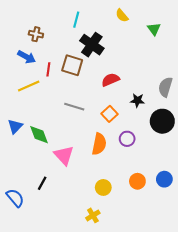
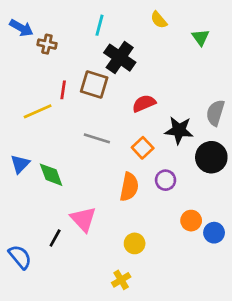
blue arrow: (27, 57) -> (21, 28), moved
black star: (137, 100) -> (179, 130), size x1.5
pink triangle: (64, 155) -> (83, 219), moved
orange circle: (137, 181) -> (191, 221), moved

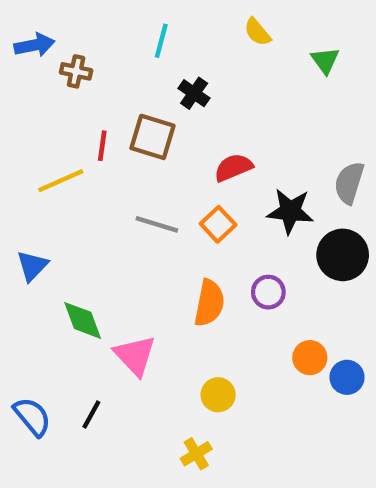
blue arrow: (21, 28) -> (35, 45), turned -40
black cross: (120, 58) -> (194, 93), size x0.6
orange square: (143, 148) -> (218, 224), moved
green diamond: (51, 175) -> (83, 320), moved
black line: (55, 238) -> (91, 414), moved

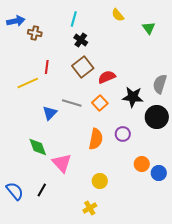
black cross: (194, 93) -> (81, 40), moved
brown square: (153, 137) -> (83, 67), moved, turned 35
blue triangle: (32, 266) -> (50, 113), moved

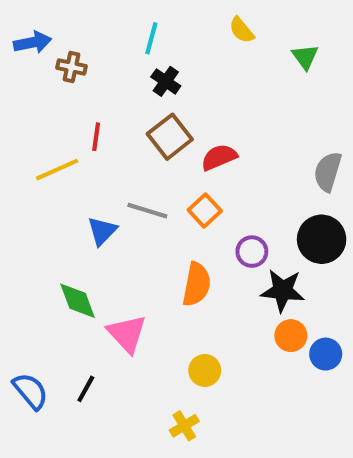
black star: (133, 97) -> (283, 291), moved
purple circle: (123, 134) -> (252, 252), moved

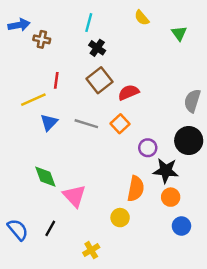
blue triangle: (102, 231) -> (49, 122), moved
orange semicircle: (197, 284) -> (136, 189), moved
blue circle: (326, 354) -> (181, 226), moved
yellow cross: (184, 426) -> (91, 250), moved

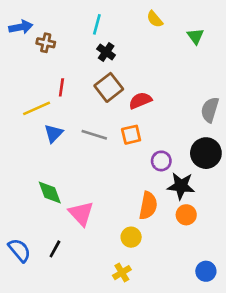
orange square: (120, 124) -> (131, 135), turned 30
blue circle: (181, 226) -> (206, 271), moved
yellow cross: (91, 250) -> (122, 273), moved

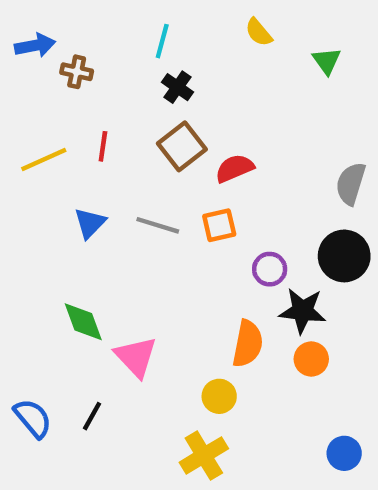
yellow line: (37, 108) -> (44, 159), moved
yellow cross: (122, 273) -> (204, 455), size x1.5

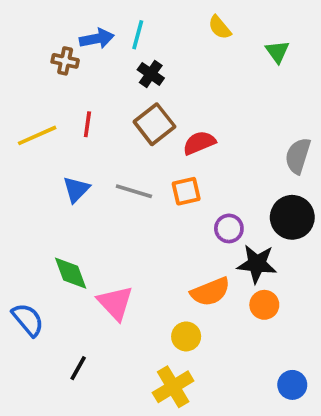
blue arrow: (35, 45) -> (97, 39), moved
orange semicircle: (248, 344) -> (210, 292), turned 57
black line: (92, 416) -> (78, 368), moved
blue semicircle: (33, 418) -> (28, 320), moved

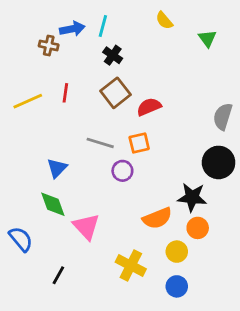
blue triangle: (76, 189) -> (57, 168), moved
purple circle: (229, 228) -> (122, 171), moved
yellow circle: (186, 336) -> (177, 252), moved
blue circle: (292, 385) -> (177, 286), moved
yellow cross: (173, 387) -> (131, 266), moved, turned -32

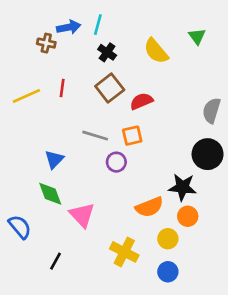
yellow semicircle: (164, 20) -> (156, 51), moved, size x1.5

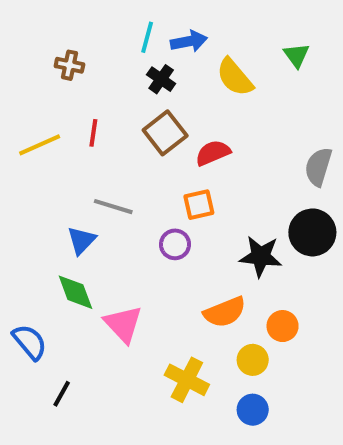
blue arrow: (69, 27) -> (189, 41), moved
gray line: (95, 136) -> (113, 207), moved
black star: (182, 187) -> (261, 256), moved
black line: (56, 261) -> (62, 394), moved

